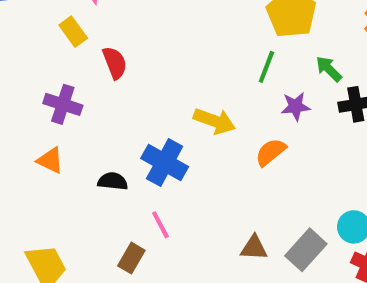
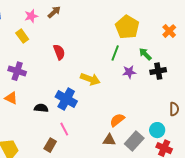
red semicircle: (115, 63) -> (59, 52), moved
orange semicircle: (271, 152) -> (117, 120), moved

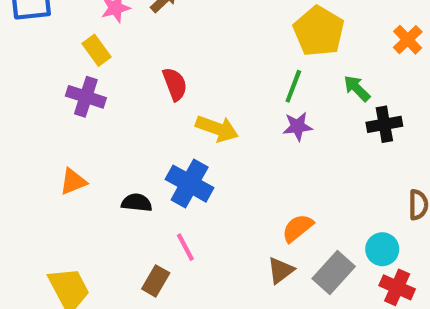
purple cross: (17, 71) -> (86, 97), moved
purple star: (129, 72) -> (298, 126), moved
yellow arrow: (90, 79) -> (217, 129), moved
orange triangle: (11, 98) -> (73, 181), turned -48
brown triangle: (109, 140) -> (281, 270), turned -40

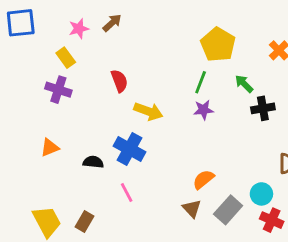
brown triangle: (281, 270) -> (192, 208), turned -36
brown rectangle: (156, 281) -> (85, 222), moved

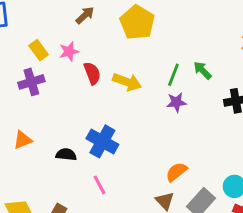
pink star: (79, 29) -> (69, 51), moved
yellow pentagon: (218, 45) -> (137, 22), moved
green arrow: (244, 84) -> (202, 70), moved
purple cross: (58, 90) -> (31, 82), turned -35
yellow arrow: (148, 111) -> (127, 82), moved

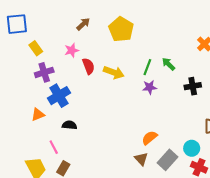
yellow rectangle: (39, 50) -> (36, 48), moved
blue cross: (102, 141) -> (59, 96), moved, turned 30
pink line: (99, 185) -> (54, 147), moved

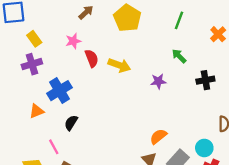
green line: (147, 67) -> (179, 20), moved
purple cross: (44, 72) -> (32, 64), moved
black semicircle: (69, 125) -> (71, 123), turned -64

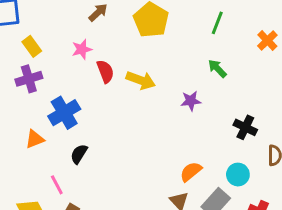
black cross: (205, 80) -> (245, 127), moved, turned 36
cyan circle: (204, 148) -> (238, 175), moved

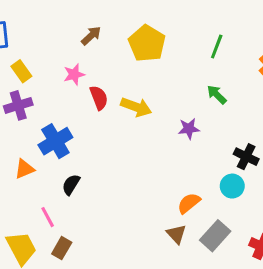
cyan circle: (238, 175) -> (232, 186), moved

